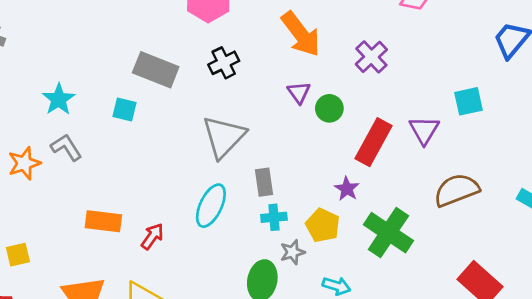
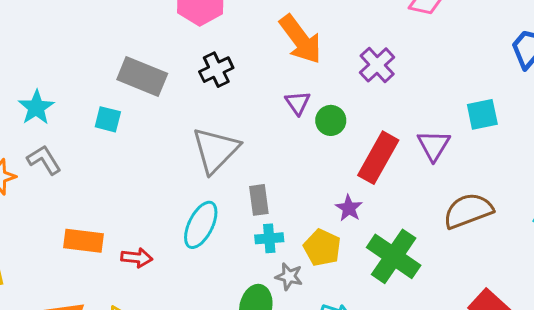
red arrow: (152, 236) -> (137, 258), turned 60
gray star: (292, 252) -> (289, 276), turned 30

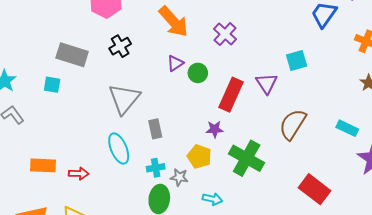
purple triangle: (298, 103) -> (175, 63), turned 36
purple star: (349, 208) -> (215, 129), turned -30
brown semicircle: (468, 211) -> (293, 124), turned -32
cyan ellipse: (201, 225) -> (119, 148), turned -44
cyan cross: (269, 238) -> (156, 168), moved

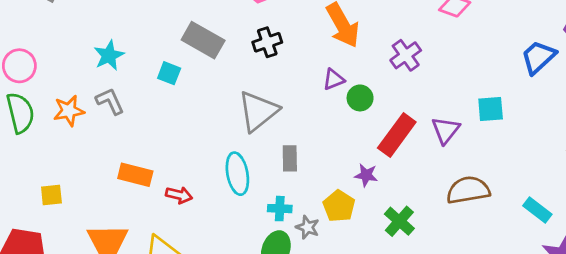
brown semicircle: (293, 124) -> (468, 190), turned 36
green cross: (247, 158) -> (399, 221), size x0.7

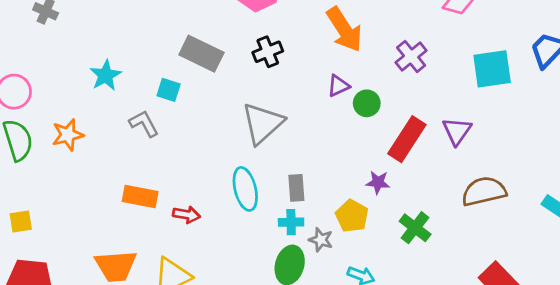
gray L-shape: (110, 101) -> (144, 124), moved
cyan square: (491, 109) -> (492, 69), moved, size x1.4
gray rectangle: (290, 158) -> (296, 188), moved
yellow square: (51, 195) -> (21, 222), moved

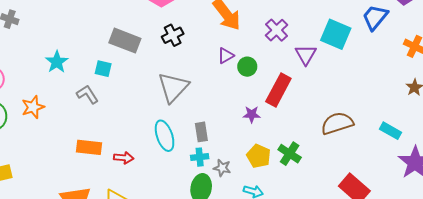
cyan square: (492, 69) -> (336, 34), turned 36
purple triangle: (457, 131) -> (306, 55), moved
purple star: (378, 182) -> (252, 114), moved
yellow pentagon: (352, 216) -> (259, 156), moved

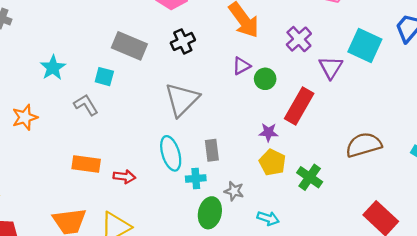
yellow pentagon: (259, 156) -> (272, 162), moved
cyan cross: (200, 157) -> (196, 178), moved

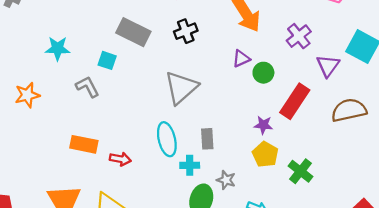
cyan star: (53, 68) -> (58, 48), turned 30
brown semicircle: (364, 145) -> (349, 110), moved

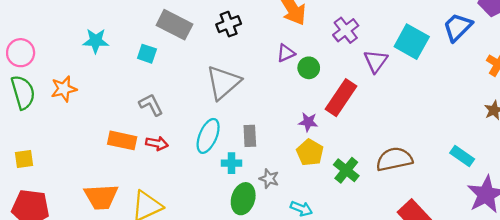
gray L-shape: (87, 87) -> (151, 105), moved
brown semicircle: (349, 110) -> (394, 159), moved
cyan ellipse: (167, 139) -> (208, 136), turned 36
red arrow: (120, 159) -> (157, 143), moved

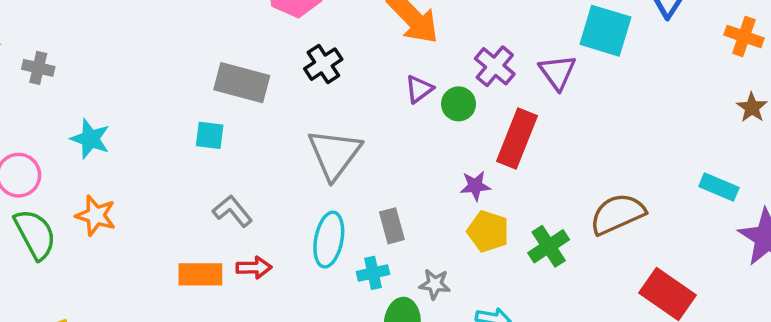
purple cross: (346, 30) -> (495, 66), moved
cyan star: (96, 41) -> (90, 139), moved, turned 30
orange star: (64, 89) -> (96, 216), turned -30
green cross: (346, 170) -> (549, 246), turned 30

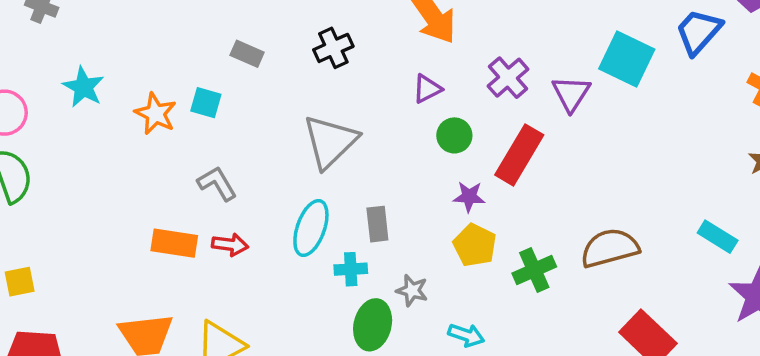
gray rectangle: (242, 83) -> (247, 54), size x0.6
green circle: (459, 104) -> (454, 135), moved
orange star: (96, 216) -> (156, 114), moved

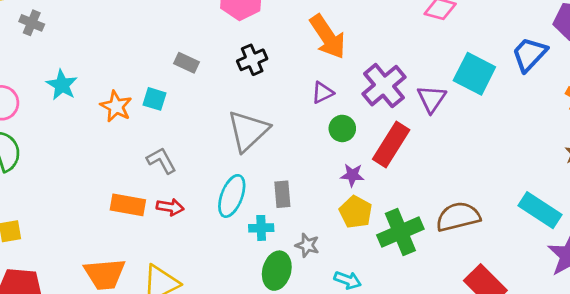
purple cross: (508, 78) -> (384, 86), size x1.4
cyan rectangle: (718, 237) -> (540, 210), size x1.4
green cross: (534, 270) -> (400, 232), size x1.4

